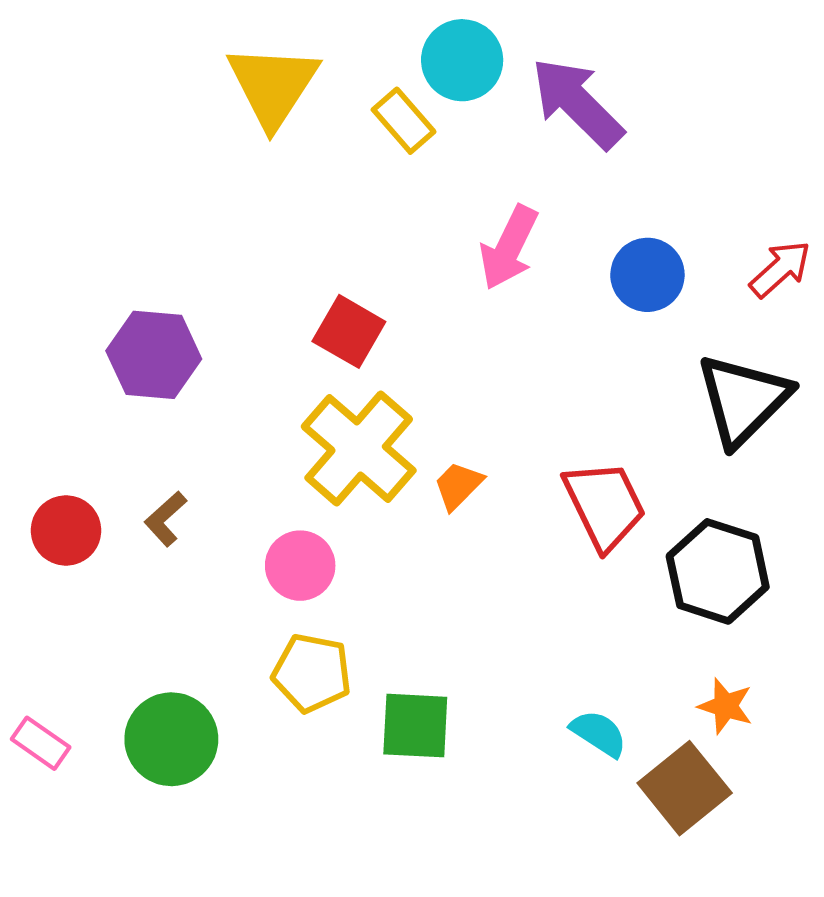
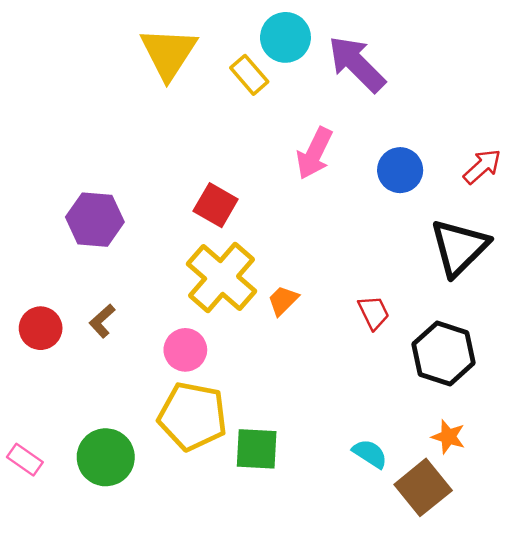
red trapezoid: (605, 505) -> (374, 312), size x0.6
yellow pentagon: (312, 673) -> (193, 416), size x1.4

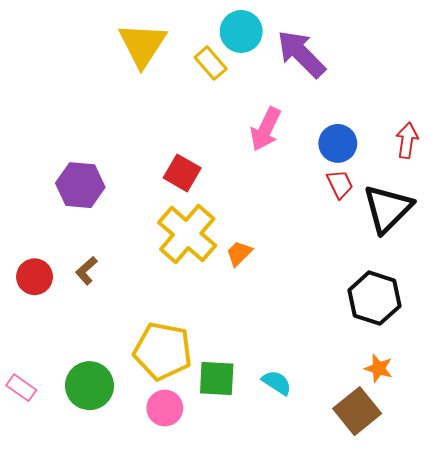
red arrow: (482, 167) -> (407, 140), turned -40
red trapezoid: (374, 312) -> (340, 184), moved
pink circle: (185, 350) -> (165, 408), moved
cyan semicircle: (370, 454) -> (277, 383), moved

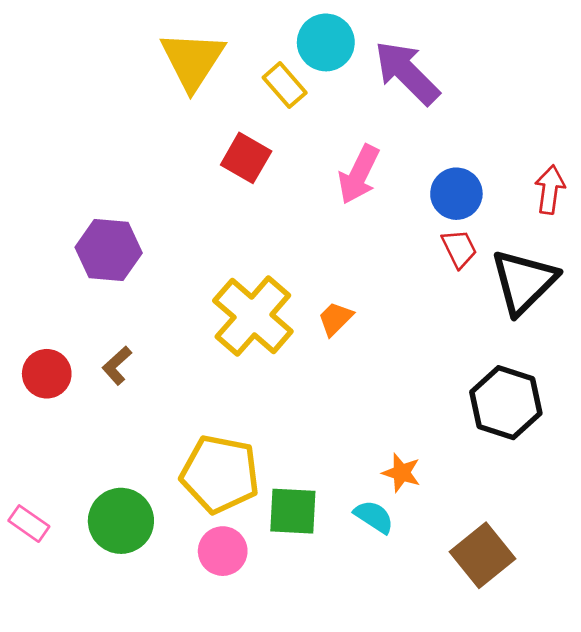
red square: (182, 173) -> (246, 158), moved
orange trapezoid: (239, 253) -> (335, 319), moved
orange star: (379, 368) -> (401, 473), moved

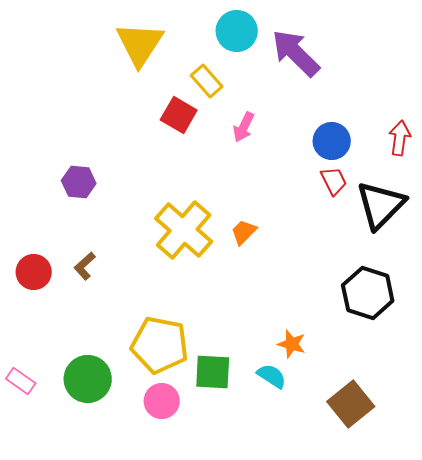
yellow rectangle: (285, 85) -> (207, 81), moved
pink arrow: (359, 174) -> (244, 127), moved, size x0.7
purple hexagon: (109, 250) -> (79, 182), size x0.7

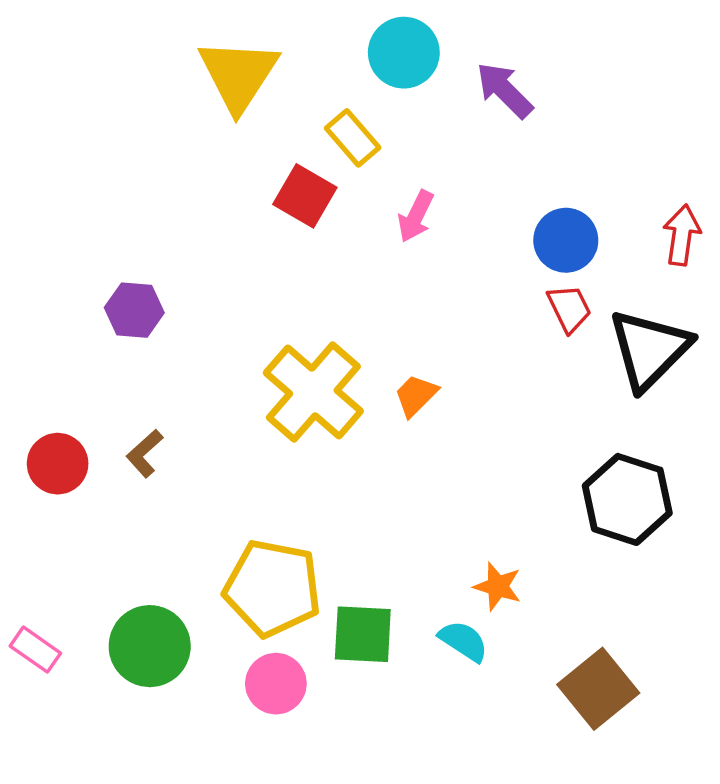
purple arrow: (296, 53) -> (504, 90), size x0.7

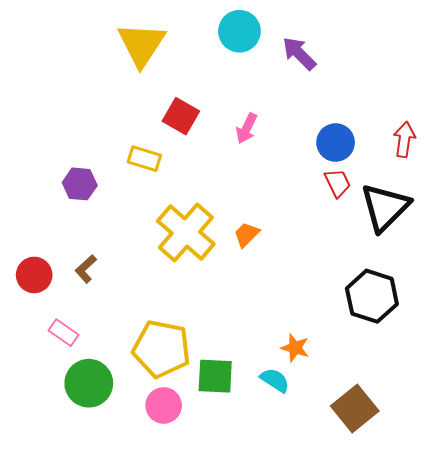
yellow rectangle: (353, 138) -> (144, 159), moved, turned -32
pink rectangle: (35, 650) -> (63, 333), moved

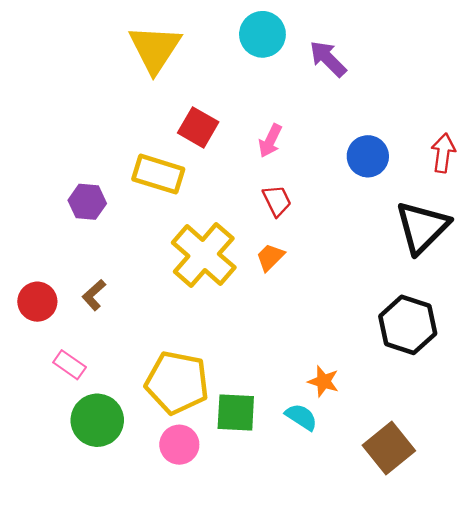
yellow rectangle: (144, 159) -> (158, 174), size x1.4
red trapezoid: (338, 183) -> (277, 201), moved

